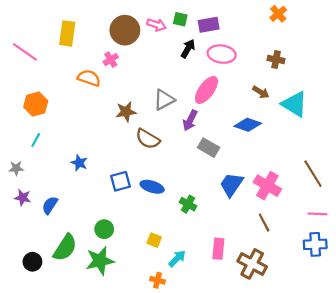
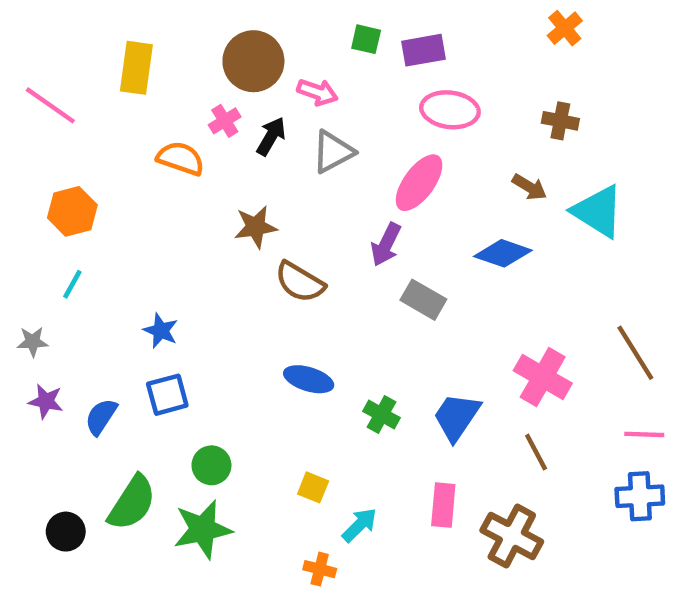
pink arrow: (156, 25) -> (317, 92), moved
black arrow: (188, 49) -> (271, 136), moved
gray triangle: (164, 100) -> (333, 152), moved
blue square: (121, 181) -> (167, 395), moved
blue trapezoid: (231, 185) -> (457, 417), moved

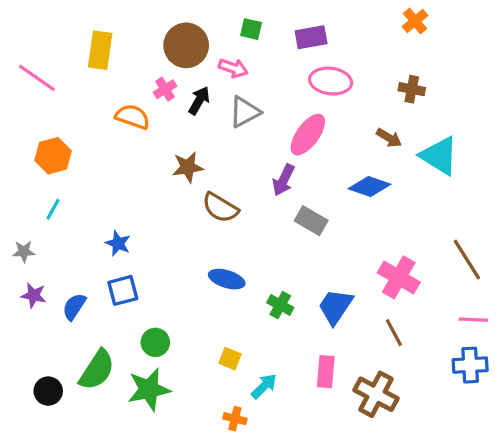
green square: (366, 39) -> (251, 29), moved

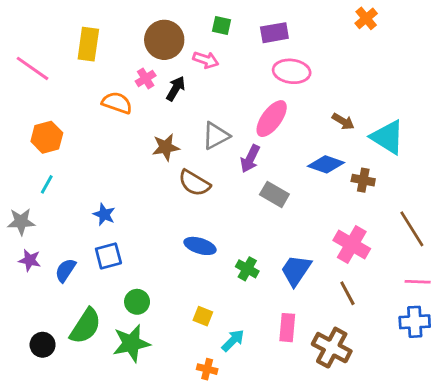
brown cross: (412, 89) -> (363, 180), moved
gray triangle: (245, 112) -> (216, 136), moved
gray star: (24, 251) -> (21, 222), size x1.4

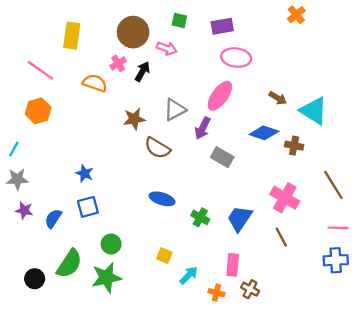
pink line: (33, 68) -> (40, 70), moved
cyan line: (47, 184) -> (14, 149), moved
brown cross: (332, 348) -> (250, 289), moved, size x0.6
orange cross: (207, 369) -> (216, 293), moved

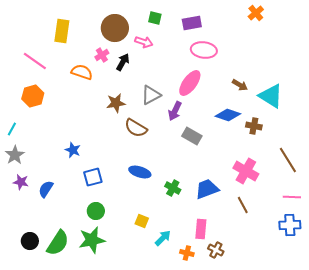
gray star: (17, 179) -> (15, 155), turned -30
blue square: (88, 207) -> (93, 177), moved
blue trapezoid: (240, 219) -> (207, 189), turned 35
green semicircle: (69, 264) -> (58, 243), moved

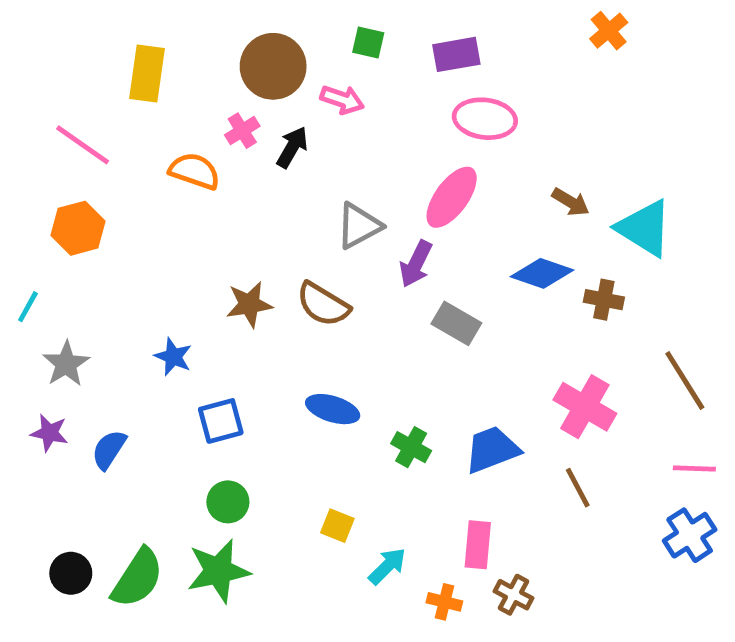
brown star: (116, 103) -> (249, 304), moved
gray star: (15, 155) -> (66, 364), moved
blue cross: (290, 225) -> (690, 535), turned -30

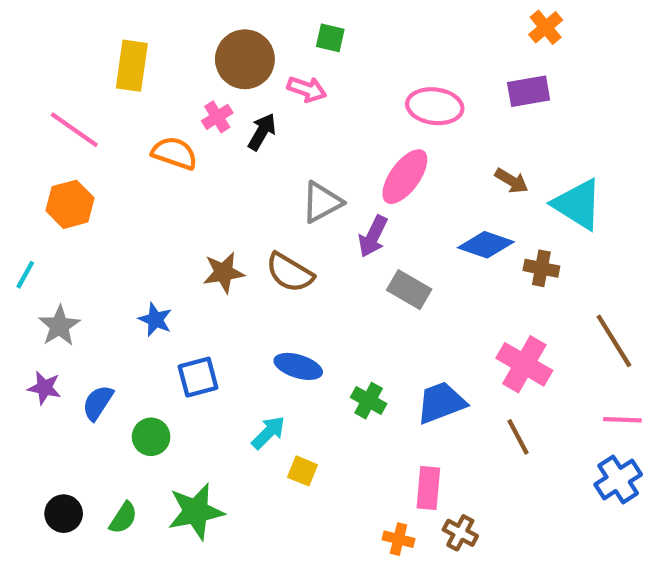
purple rectangle: (456, 54) -> (529, 91), moved
green circle: (228, 502) -> (151, 437), moved
cyan arrow: (387, 566) -> (268, 433), moved
green semicircle: (137, 578) -> (123, 518), size x0.6

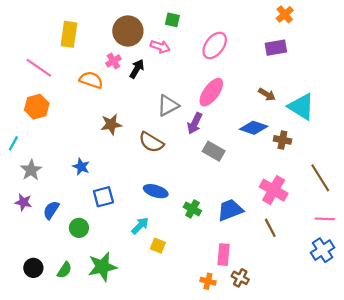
pink ellipse: (435, 106) -> (215, 45), moved, turned -60
brown star: (224, 273) -> (111, 124), moved

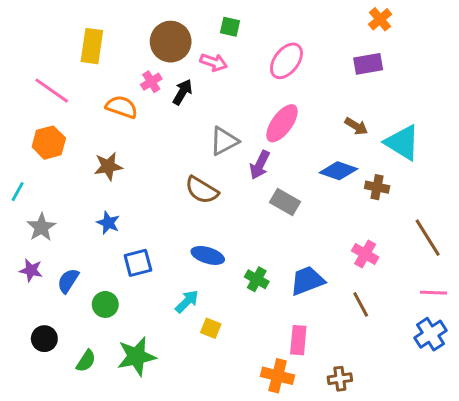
brown star: (111, 124) -> (108, 166), moved
pink cross: (274, 190) -> (365, 254), size x0.7
black circle: (33, 268) -> (44, 339), moved
brown cross: (240, 278) -> (340, 379), moved, turned -36
orange cross: (208, 281) -> (278, 376), size x1.5

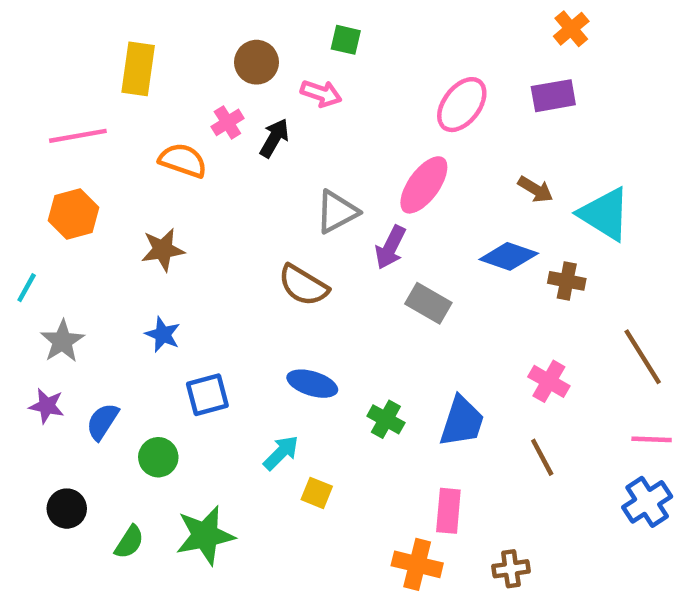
brown circle: (171, 42) -> (256, 62), size x0.7
pink ellipse: (286, 61) -> (462, 105), moved
pink line: (52, 91) -> (78, 136), turned -45
blue trapezoid: (307, 281) -> (462, 422), turned 129

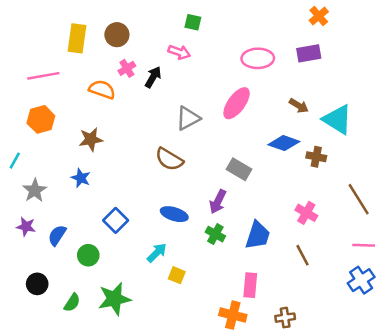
brown circle: (256, 62) -> (117, 35), moved
pink ellipse: (462, 105) -> (258, 58), turned 52
purple arrow: (390, 247) -> (218, 202), moved
blue star: (163, 334) -> (81, 178), moved
blue square: (207, 395) -> (116, 220), turned -30

